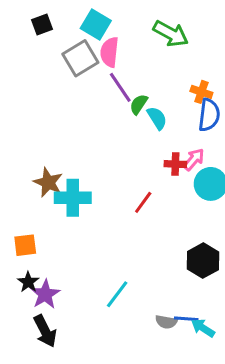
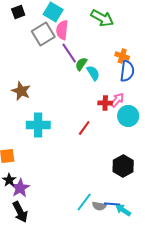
brown star: (48, 182) -> (21, 91), moved
cyan line: (117, 294) -> (84, 202), moved

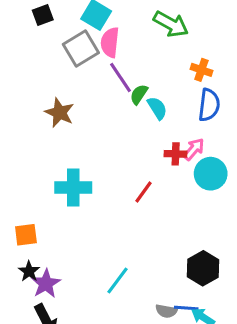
orange cross: (122, 56) -> (201, 70), moved
brown star: (21, 91) -> (60, 113), moved
black hexagon: (123, 166) -> (203, 268), moved
cyan line: (84, 202) -> (118, 281), moved

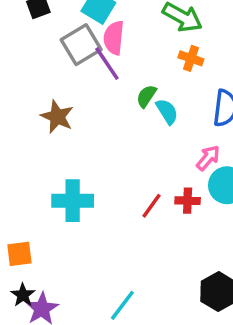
orange cross: (201, 70) -> (191, 58), moved
purple line: (121, 78) -> (107, 63), moved
red cross: (176, 154) -> (188, 201), moved

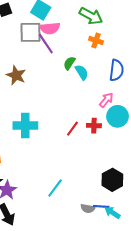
pink semicircle: (114, 38) -> (50, 28), turned -102
gray square: (81, 45) -> (30, 32), turned 30

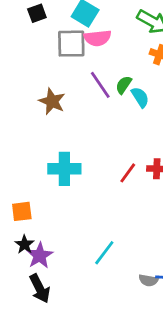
purple line: (46, 44) -> (100, 85), moved

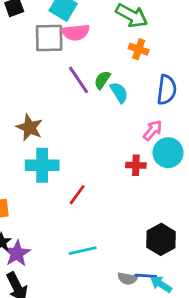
brown star: (52, 101) -> (30, 127), moved
red line: (128, 173) -> (77, 195), moved
cyan line: (104, 253) -> (83, 251), turned 40

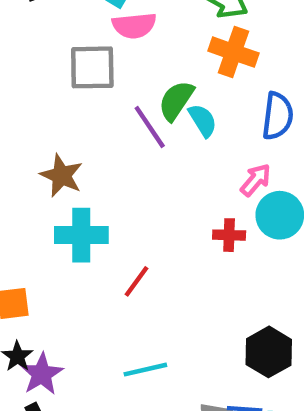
gray square: (49, 38) -> (92, 67), moved
orange cross: (139, 49) -> (233, 52), size x1.5
purple line: (78, 80) -> (150, 127), moved
green semicircle: (102, 80) -> (176, 101), size x1.4

